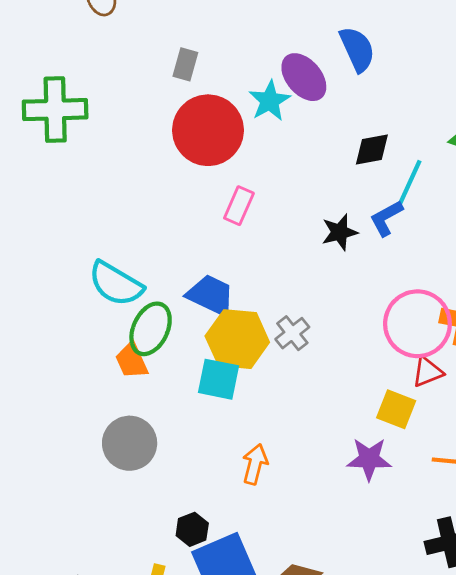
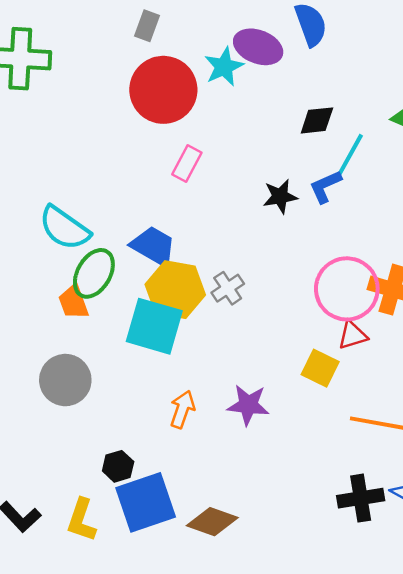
purple ellipse: (304, 77) -> (258, 47), turned -33
cyan square: (218, 379) -> (154, 326), size x1.4
purple star: (369, 459) -> (248, 405), moved

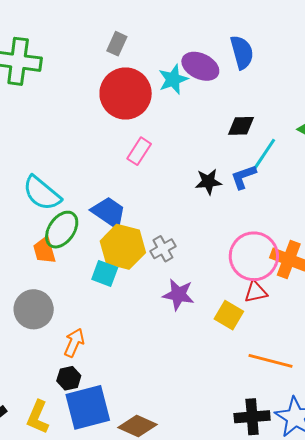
cyan square: (154, 326) -> (105, 273), size x0.6
purple star: (248, 405) -> (178, 295), moved
orange arrow: (182, 409) -> (74, 343), moved

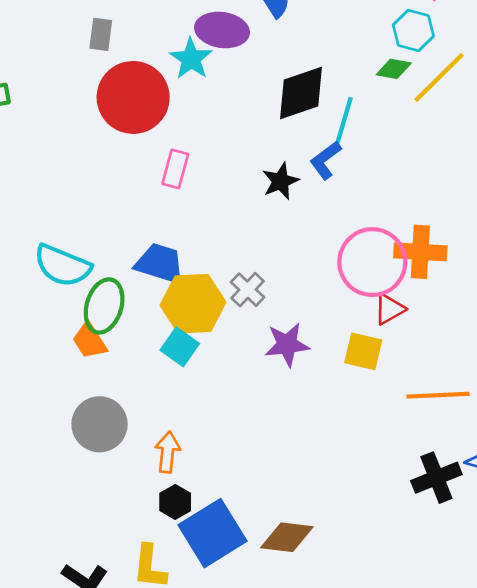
black diamond: (241, 126) -> (301, 93), size x1.5
cyan square: (105, 273) -> (180, 347), turned 32

